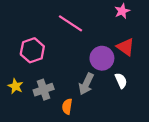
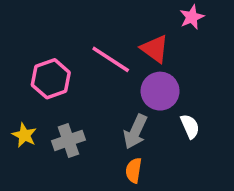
pink line: (70, 23) -> (111, 59), moved
red triangle: (125, 47) -> (155, 49), moved
orange semicircle: (67, 106) -> (134, 170), moved

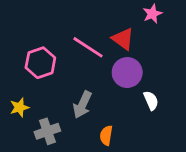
gray arrow: (135, 132) -> (82, 105), moved
yellow star: (24, 135) -> (19, 107), turned 30
gray cross: (68, 140) -> (47, 131), moved

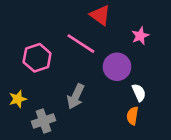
pink star: (152, 14) -> (140, 36), moved
red triangle: (123, 39) -> (100, 15), moved
orange semicircle: (106, 135) -> (132, 116), moved

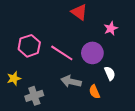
pink line: (81, 44) -> (62, 53), moved
gray arrow: (76, 96) -> (71, 82), moved, turned 78
orange semicircle: (132, 116) -> (94, 92), moved, turned -32

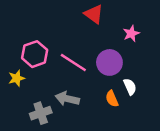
yellow star: (14, 78) -> (17, 78), moved
gray arrow: (71, 82) -> (67, 99), moved
orange semicircle: (94, 92) -> (112, 99), moved

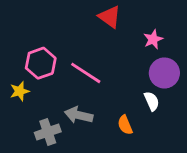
purple circle: (109, 62) -> (164, 73), moved
orange semicircle: (112, 99) -> (125, 125), moved

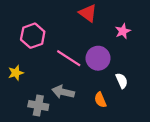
pink hexagon: (41, 63) -> (33, 36), moved
purple circle: (164, 73) -> (98, 58), moved
gray cross: (48, 132) -> (38, 106), turned 30

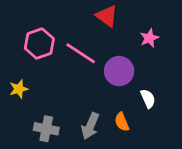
pink line: (69, 58) -> (81, 53), moved
gray arrow: (63, 92) -> (90, 126), moved, turned -80

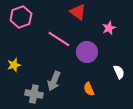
pink hexagon: (39, 44) -> (21, 17), moved
white semicircle: (148, 99) -> (119, 72), moved
gray arrow: (90, 126) -> (54, 81), moved

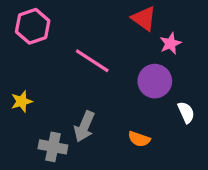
red triangle: (78, 12) -> (144, 18), moved
purple circle: (87, 52) -> (155, 81), moved
orange semicircle: (89, 89) -> (139, 139), turned -48

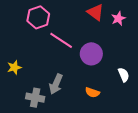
pink hexagon: (33, 26) -> (38, 17), moved
pink star: (170, 43) -> (118, 18), moved
purple circle: (155, 81) -> (91, 54), moved

